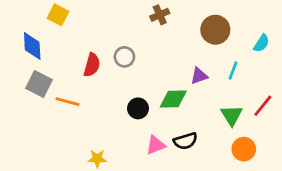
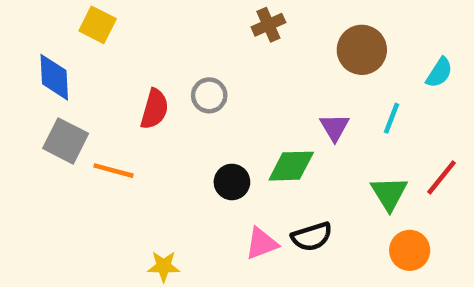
purple triangle: (199, 76) -> (334, 127), turned -42

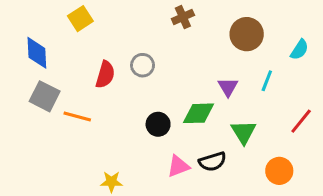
yellow square: (98, 25) -> (80, 19), moved, turned 30
green triangle: (389, 193) -> (244, 132), moved

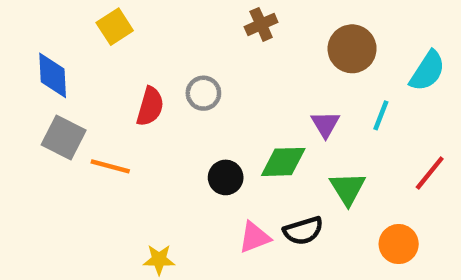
cyan semicircle: (299, 50) -> (427, 71), size x1.4

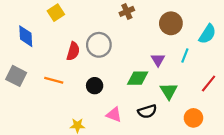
gray circle: (203, 93) -> (99, 45), size x1.5
gray square: (64, 138) -> (16, 76), moved
black circle: (226, 177) -> (95, 86), moved
pink triangle: (254, 237) -> (114, 115), moved, turned 42

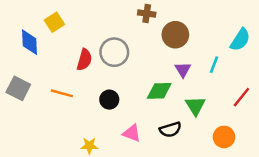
brown cross: (127, 11) -> (147, 14), turned 32
yellow square: (56, 13) -> (54, 22), moved
brown circle: (171, 23) -> (175, 35), moved

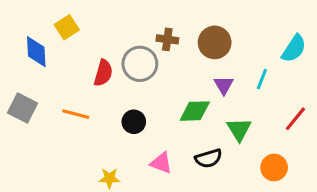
brown cross: (147, 14) -> (167, 39), moved

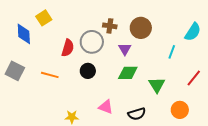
purple triangle: (224, 85) -> (125, 49), moved
black circle: (134, 122) -> (88, 71), moved
black semicircle: (209, 158) -> (137, 114), moved

